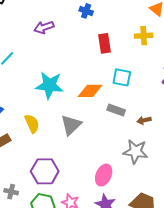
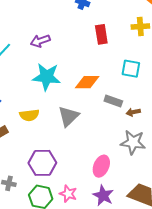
purple arrow: (44, 27) -> (40, 41), moved
cyan square: (122, 77) -> (131, 69), moved
brown arrow: (144, 120) -> (133, 112), moved
yellow semicircle: (32, 124) -> (29, 115), turned 108

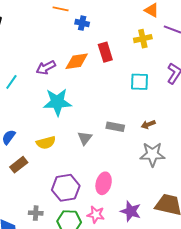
orange diamond: (87, 82) -> (77, 61), moved
gray rectangle: (113, 101) -> (115, 127), moved
gray triangle: (68, 116) -> (85, 138), size x0.7
pink ellipse: (101, 166) -> (104, 183), moved

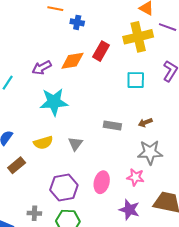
yellow cross: (143, 39) -> (138, 37), size x1.6
red rectangle: (105, 52) -> (101, 51), turned 48
gray triangle: (85, 138) -> (75, 144), moved
pink star: (96, 215) -> (135, 177), moved

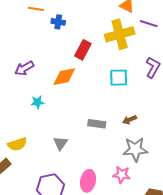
orange diamond: (72, 61) -> (64, 77), moved
cyan star: (54, 102) -> (38, 102), size x0.5
yellow semicircle: (43, 143) -> (17, 144), moved

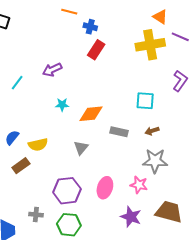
red rectangle: (83, 50) -> (96, 50), moved
orange diamond: (64, 77) -> (91, 114), moved
cyan square: (119, 78) -> (145, 101), moved

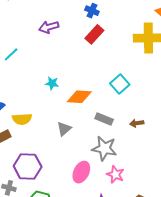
purple arrow: (52, 70) -> (49, 27), moved
cyan square: (145, 101) -> (120, 84), moved, turned 36
gray star: (155, 161) -> (104, 148), moved
purple hexagon: (67, 191) -> (28, 166), moved

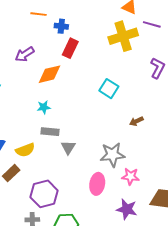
orange diamond: (79, 97) -> (49, 74), moved
gray rectangle: (104, 119) -> (50, 132), moved

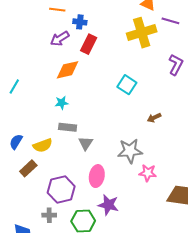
purple arrow: (25, 54) -> (60, 39), moved
pink ellipse: (97, 184) -> (97, 176), moved
purple star: (127, 209) -> (108, 205), moved

